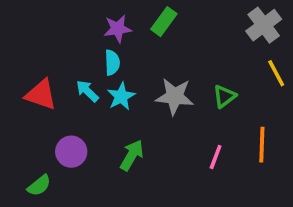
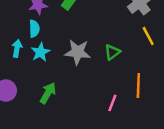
cyan arrow: (87, 91) -> (17, 48), turned 56
pink line: (216, 157) -> (112, 103), moved

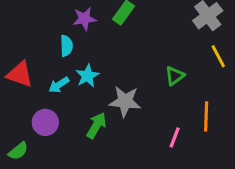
cyan semicircle: (34, 29) -> (66, 46), moved
cyan arrow: (17, 48) -> (59, 85), moved, turned -133
gray star: (78, 52) -> (125, 101), moved

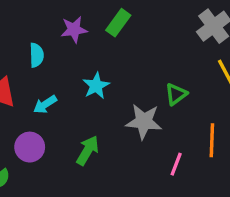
cyan semicircle: (66, 46) -> (37, 55), moved
cyan star: (87, 76) -> (96, 86), moved
gray star: (125, 101) -> (144, 121), moved

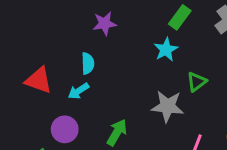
green rectangle: (118, 23) -> (180, 17), moved
cyan semicircle: (37, 55) -> (88, 63), moved
cyan star: (96, 86) -> (166, 50), moved

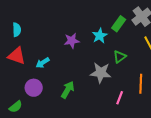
green rectangle: (180, 17) -> (119, 24), moved
purple star: (105, 23) -> (72, 41), moved
cyan semicircle: (88, 63) -> (17, 30), moved

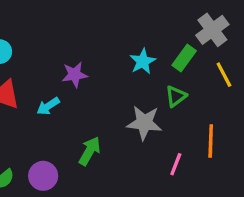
green rectangle: (119, 24) -> (184, 58), moved
purple star: (72, 41) -> (75, 75), moved
purple circle: (34, 88) -> (43, 176), moved

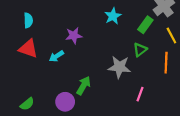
cyan star: (143, 61) -> (113, 16), moved
orange line: (211, 141) -> (166, 63), moved
purple circle: (43, 176) -> (65, 102), moved

